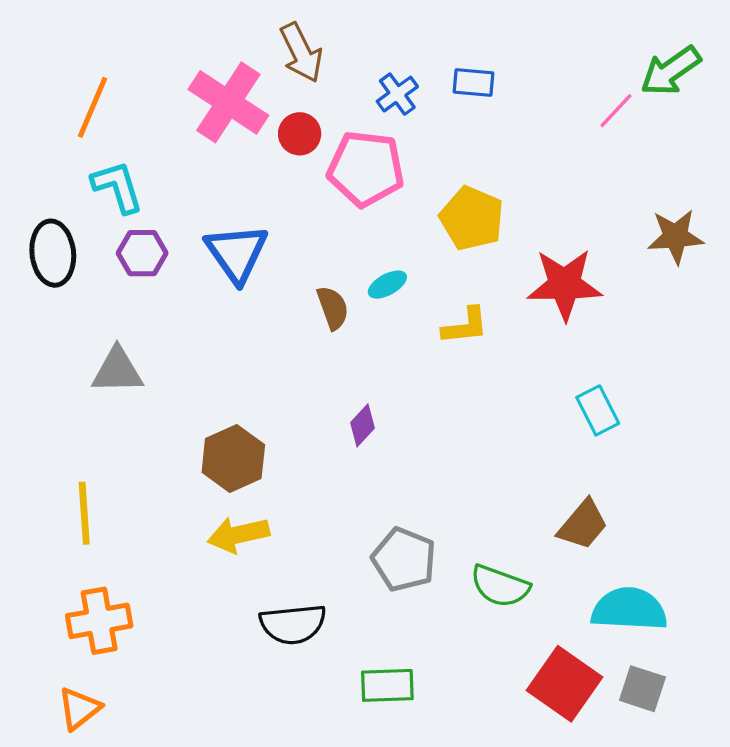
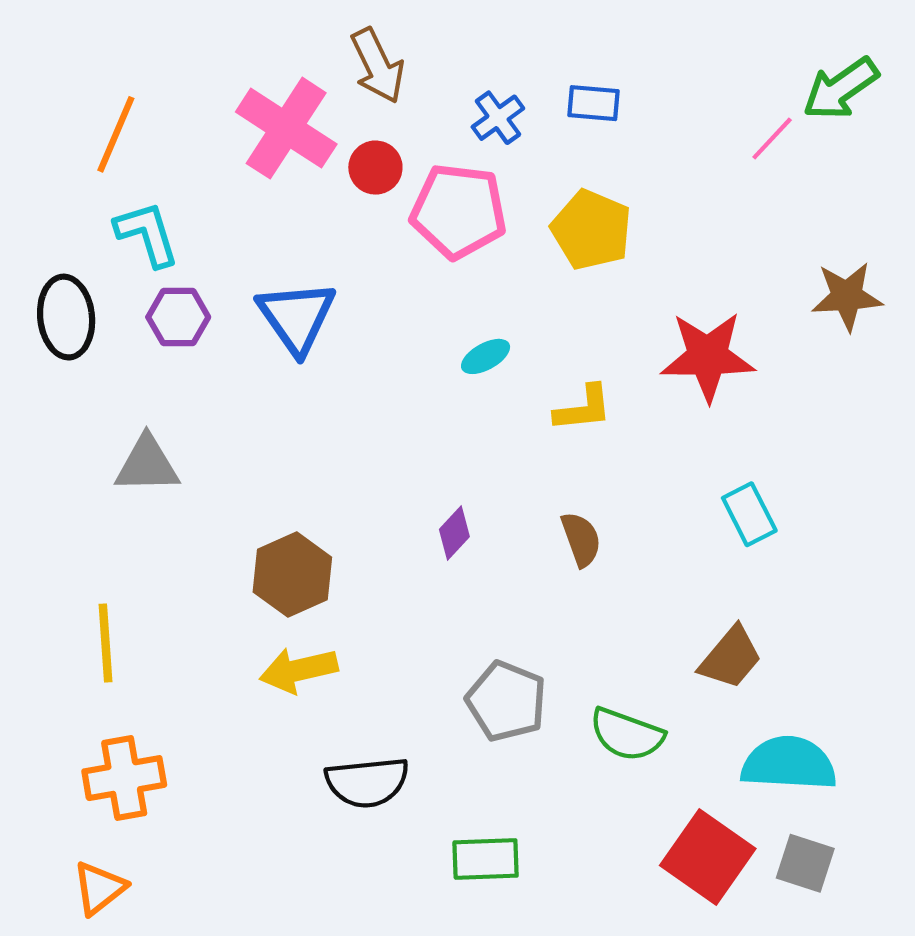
yellow pentagon: (472, 218) -> (591, 230), moved
brown semicircle: (333, 308) -> (581, 539), moved

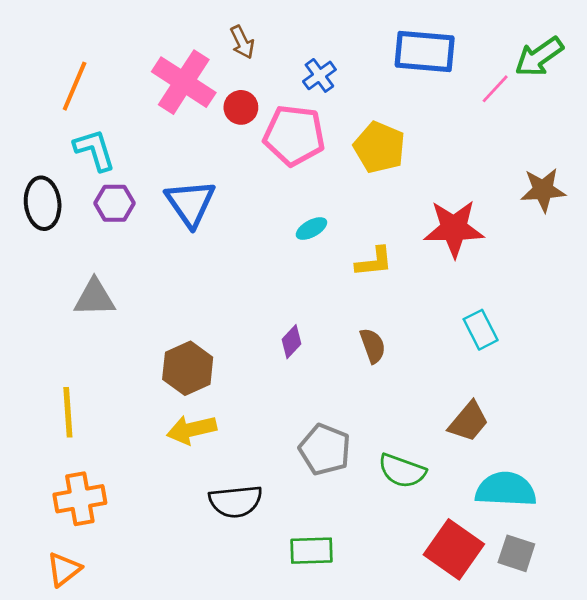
brown arrow: (378, 66) -> (242, 42), size x0.7
blue rectangle: (594, 103) -> (425, 51), moved, size x1.8

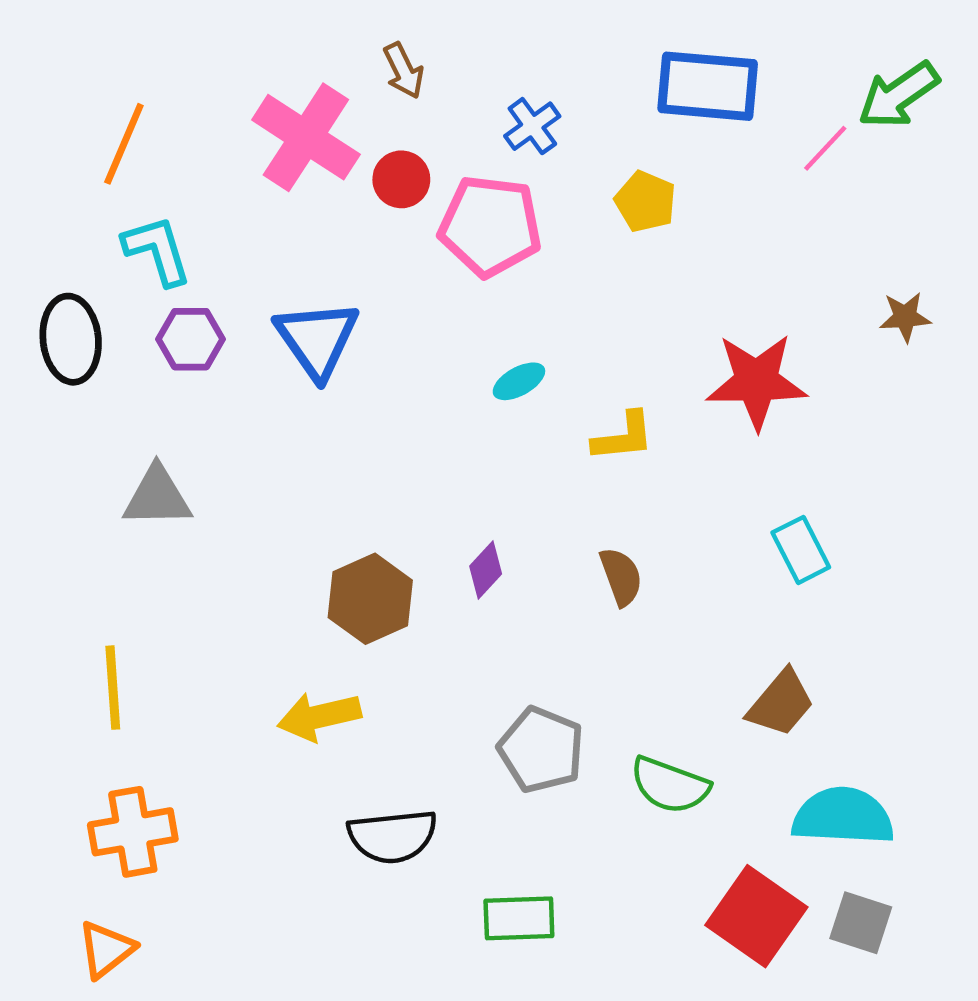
yellow pentagon: (379, 147) -> (645, 202), moved, size x0.7
brown star: (543, 190) -> (905, 317), size x0.7
brown hexagon: (188, 368) -> (370, 599), moved

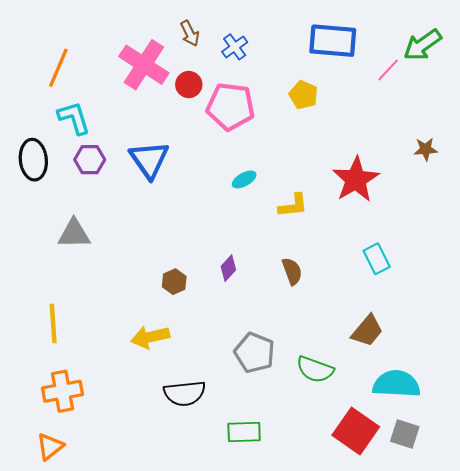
blue cross: (532, 126) -> (235, 47), moved
red star: (756, 381) -> (356, 179), turned -30
brown hexagon: (370, 599) -> (174, 282), size x0.6

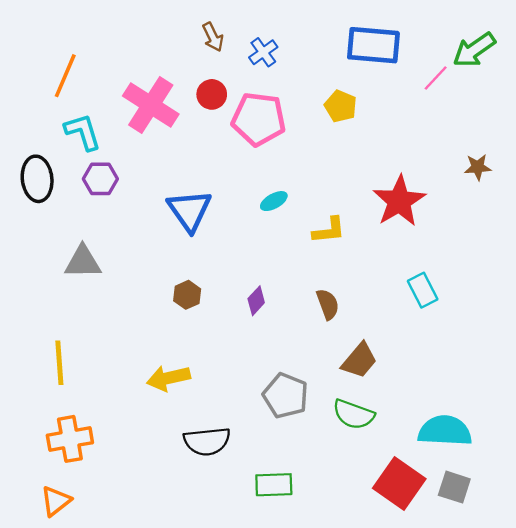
pink cross: (144, 65) -> (151, 105), moved
blue triangle: (149, 160) -> (189, 210), moved
brown hexagon: (174, 282) -> (187, 295), moved
brown trapezoid: (367, 331) -> (359, 360), moved

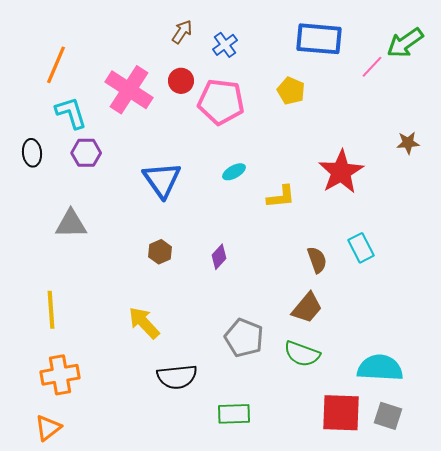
brown arrow: (213, 37) -> (182, 32), turned -120
black ellipse: (37, 179) -> (32, 153), size x0.7
brown semicircle: (328, 304) -> (317, 260), moved
yellow arrow: (168, 378) -> (144, 323), turned 60
red square: (399, 483) -> (341, 413), turned -33

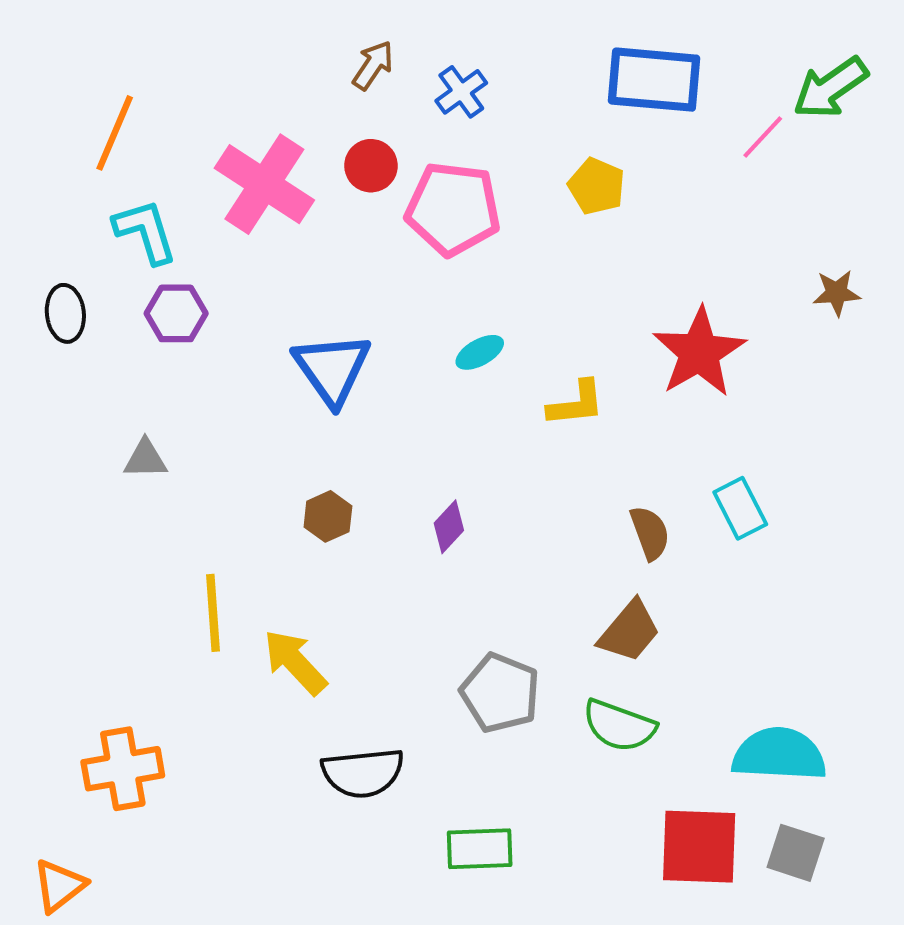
gray triangle: (71, 224) -> (145, 459), size x0.7
yellow line: (51, 310) -> (213, 613), moved
orange triangle: (48, 428) -> (59, 886), moved

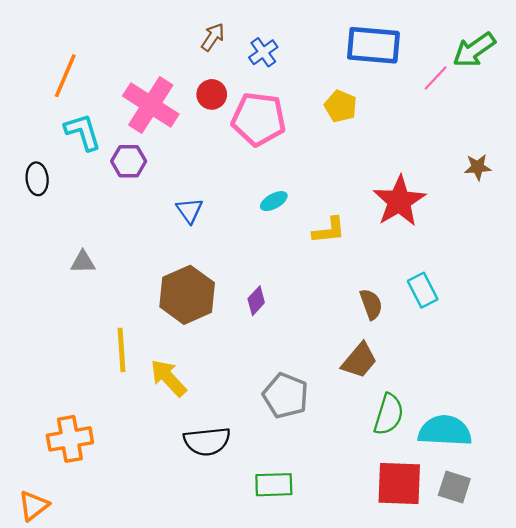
purple hexagon: (176, 313) -> (129, 161), moved
blue triangle: (332, 369) -> (189, 210), size x0.6
brown hexagon: (328, 516) -> (187, 295), size x2.0
green semicircle: (619, 726) -> (389, 414), moved, turned -93

